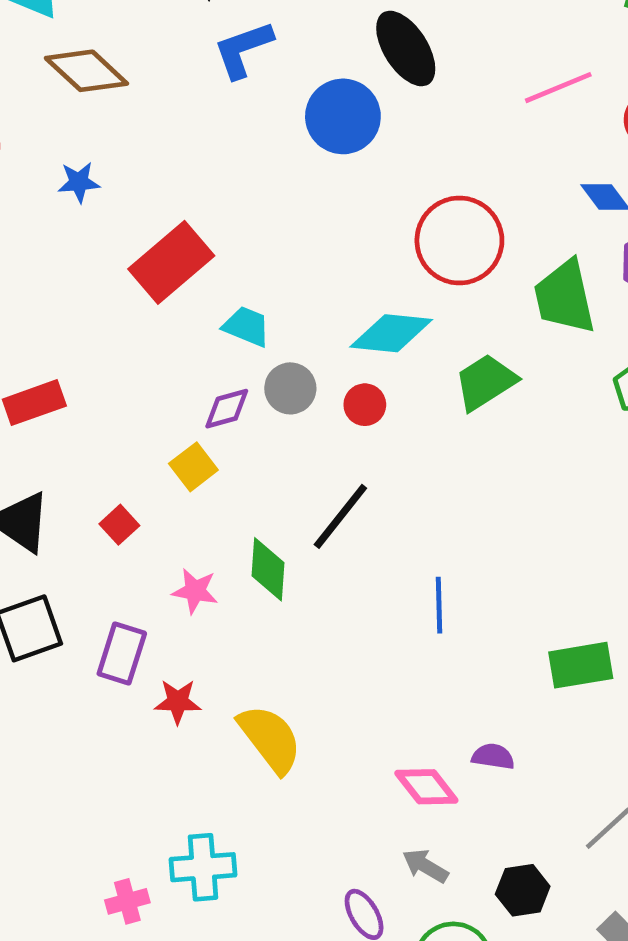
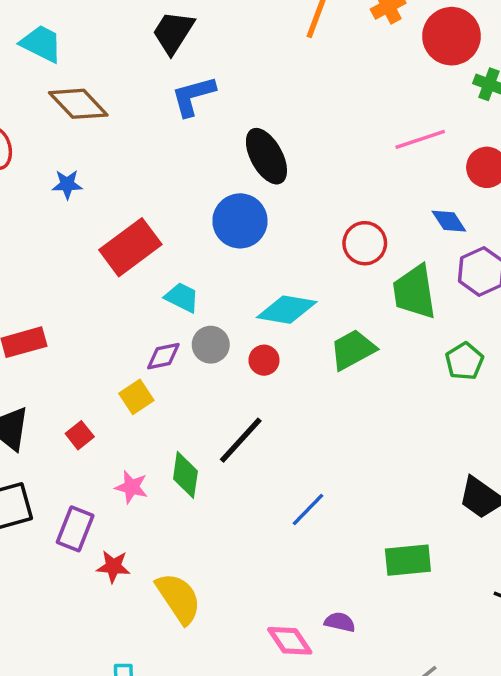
black ellipse: (406, 48) -> (266, 156), moved
blue circle: (343, 116) -> (240, 221), moved
red circle: (459, 240) -> (365, 243), moved, size x0.7
blue line: (439, 605) -> (308, 509), turned 42

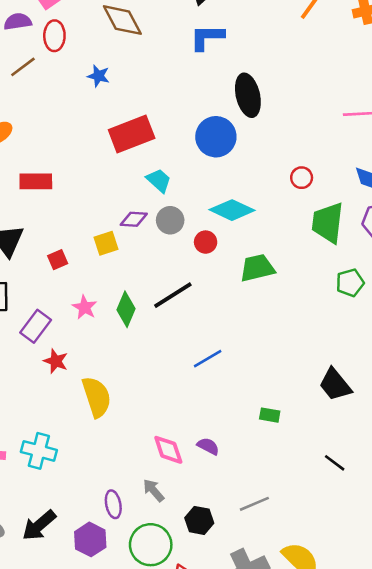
red circle: (365, 243) -> (302, 178), size x0.7
green trapezoid: (353, 350) -> (257, 268), moved
green rectangle: (408, 560) -> (270, 415), size x0.6

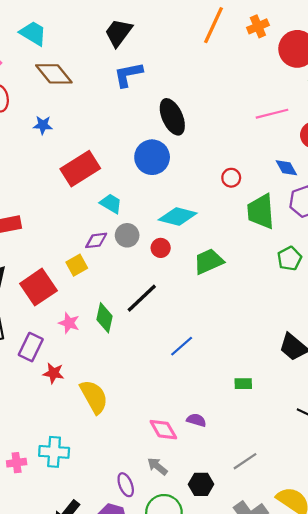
red square: (58, 260) -> (38, 287), size x2.0

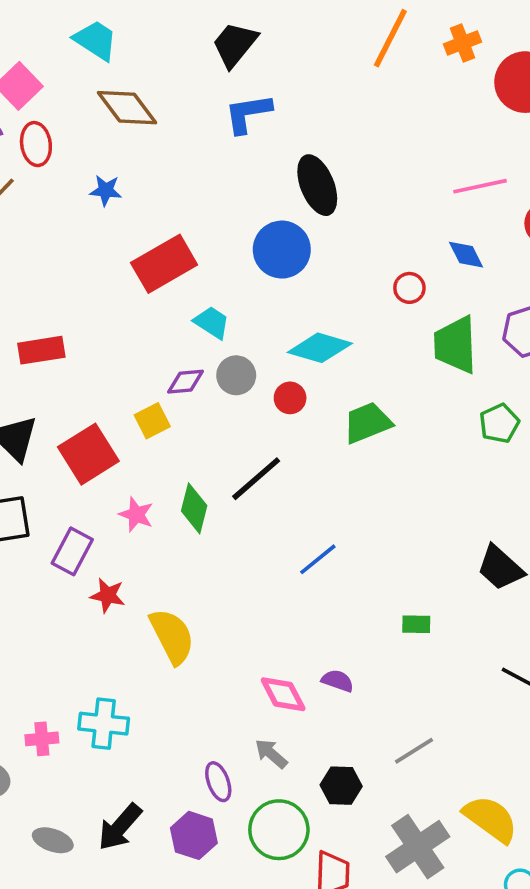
blue diamond: (286, 168) -> (466, 255), moved

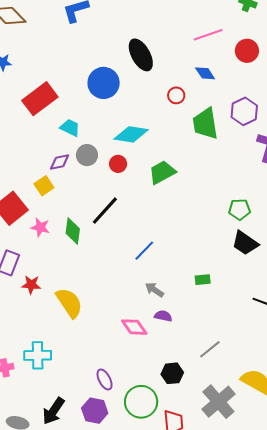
black ellipse: (317, 185) -> (141, 55), moved
green pentagon: (499, 423) -> (239, 209), moved, turned 30
pink star: (136, 515) -> (40, 227), moved
gray arrow: (271, 754) -> (154, 290), moved

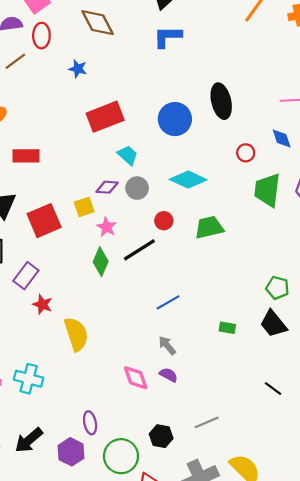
red circle: (118, 164) -> (164, 221), moved
pink star: (40, 227) -> (107, 227), moved
green rectangle: (203, 280) -> (227, 328), moved

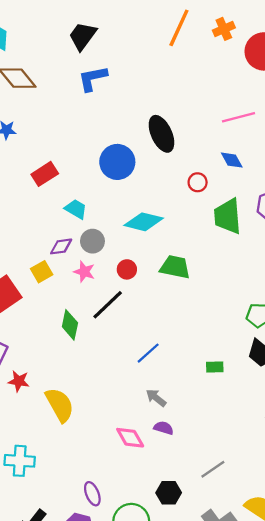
red rectangle: (105, 117) -> (45, 174), size x0.7
pink star: (107, 227) -> (84, 272), moved
green trapezoid: (209, 227) -> (175, 267), turned 36

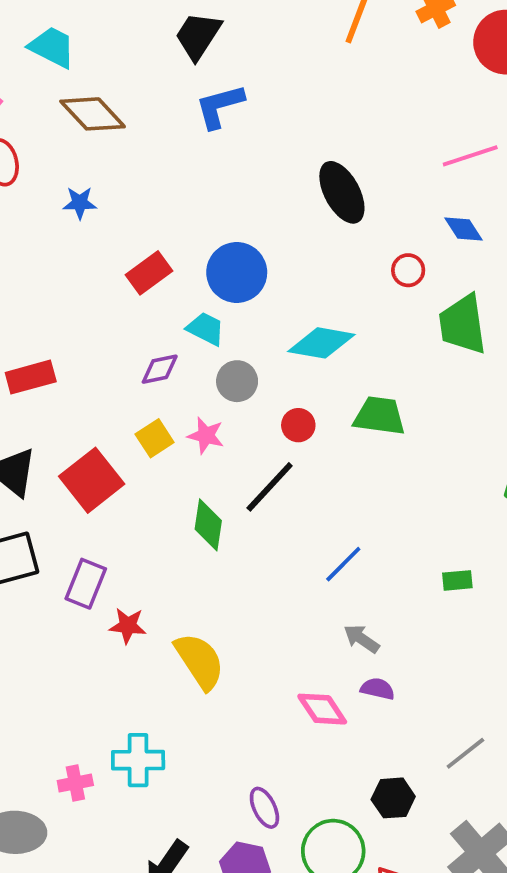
blue circle: (117, 162) -> (237, 272), moved
purple diamond: (61, 246) -> (160, 369), moved
pink star: (84, 272) -> (206, 435), moved

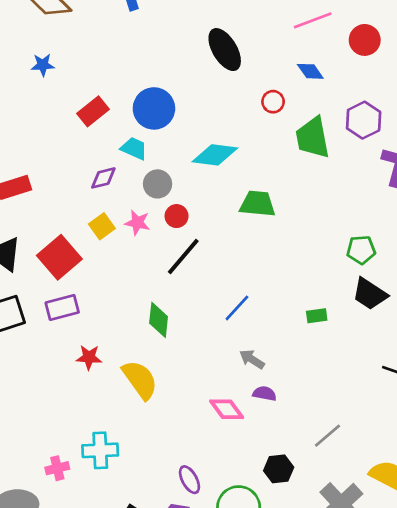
red circle: (298, 425) -> (177, 216), moved
green diamond: (208, 525) -> (159, 320), moved
purple rectangle: (86, 584) -> (62, 308), moved, turned 56

